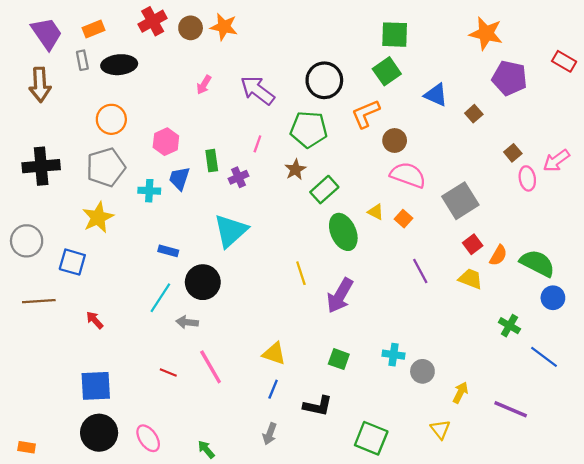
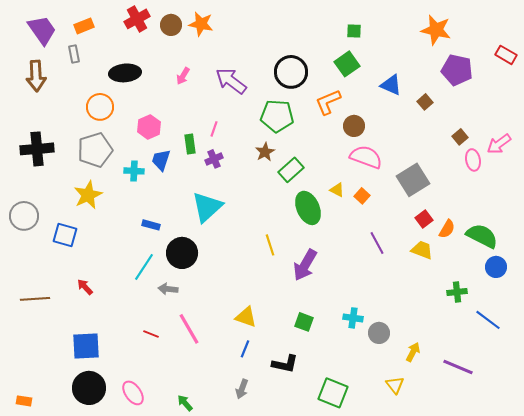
green square: (395, 35) -> (354, 31), size x0.6
black ellipse: (119, 65) -> (125, 73), moved
pink line: (257, 144) -> (214, 129), moved
brown line: (39, 301) -> (35, 299), moved
green cross: (509, 326) -> (457, 292), turned -36

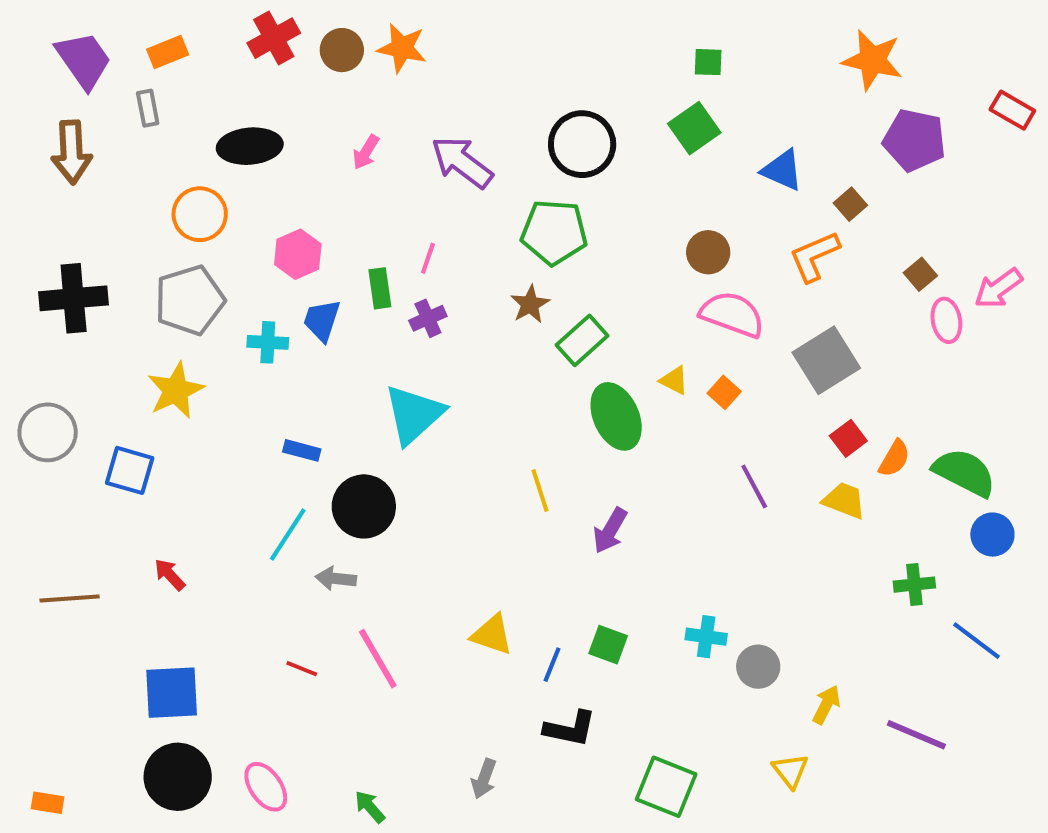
orange L-shape: (328, 102) -> (814, 256), moved
purple arrow: (305, 265) -> (610, 531), size x0.7
blue line: (245, 349) -> (552, 665), moved

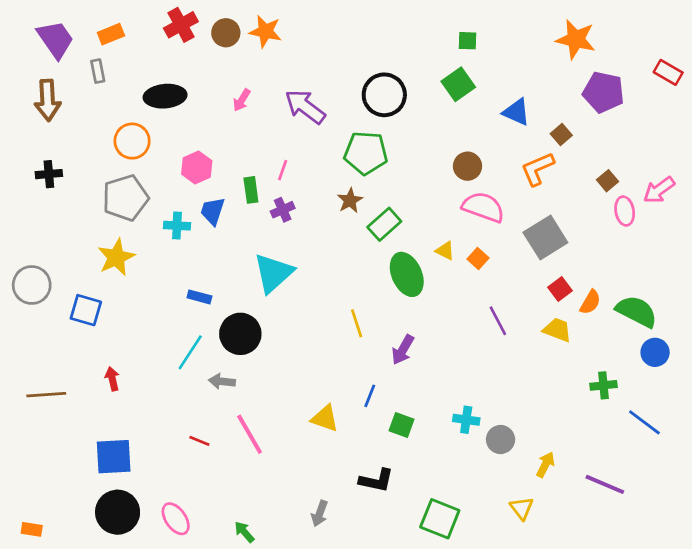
black cross: (74, 298) -> (49, 174), moved, size x0.6
red arrow: (170, 575) -> (112, 379), turned 30
blue line: (552, 665) -> (370, 396), moved

